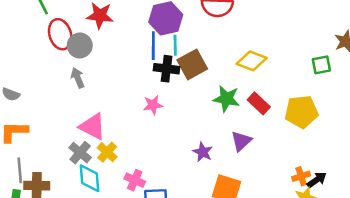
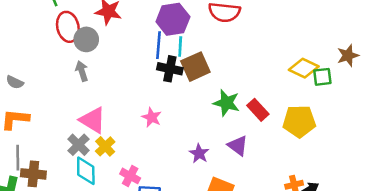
yellow diamond: (252, 61) -> (304, 68), moved
pink star: (153, 105) -> (152, 117), moved, turned 30
purple triangle: (241, 141) -> (238, 146), turned -45

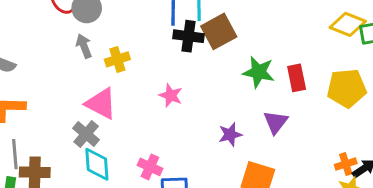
red rectangle: (258, 110) -> (297, 78), turned 35
yellow cross: (105, 146) -> (117, 59), moved, turned 30
purple triangle: (238, 146) -> (276, 122), turned 35
purple star: (199, 153) -> (230, 134), turned 30

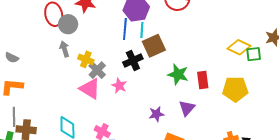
black cross: (189, 36) -> (133, 60), moved, turned -36
yellow cross: (117, 59) -> (86, 59), turned 35
pink triangle: (101, 104) -> (90, 89), moved
gray cross: (86, 134) -> (97, 70), moved

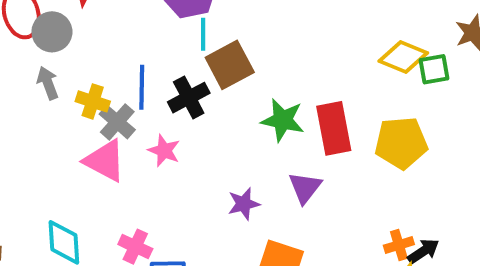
blue line: (125, 29) -> (142, 87), moved
red rectangle: (203, 80) -> (334, 128), size x1.4

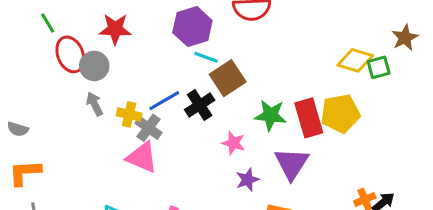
cyan line: (203, 34) -> (206, 57), turned -65
blue line: (142, 87) -> (164, 101), turned 64
yellow pentagon: (401, 143) -> (340, 113), moved
pink star: (164, 151) -> (233, 143), moved
purple triangle: (305, 188) -> (292, 164), size x1.4

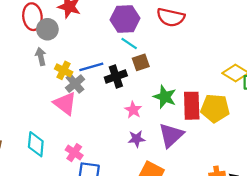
brown square: (228, 78) -> (141, 62), size x0.7

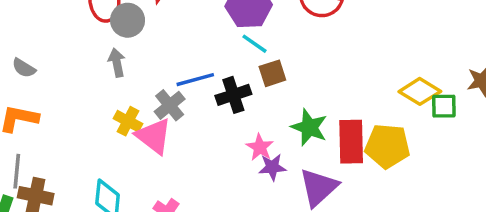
yellow cross: (64, 70) -> (128, 121), moved
purple star: (136, 139) -> (272, 167), moved

